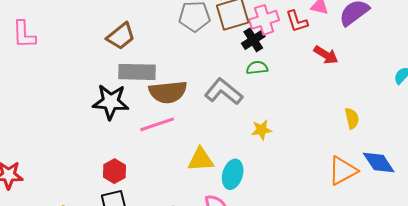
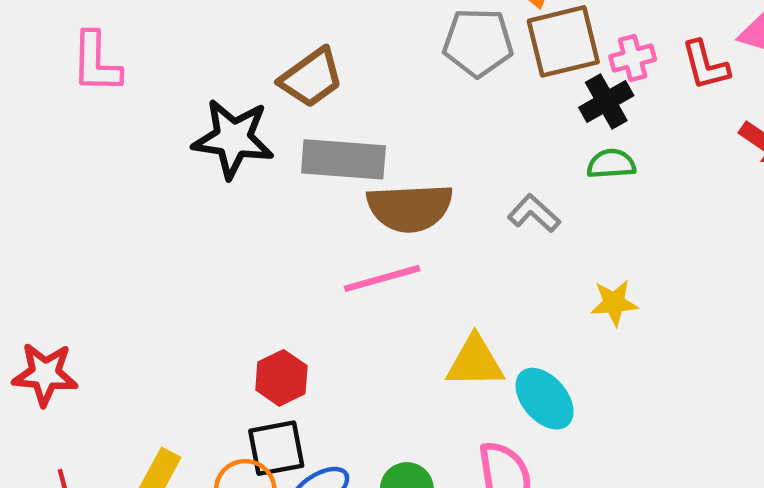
pink cross: (264, 20) -> (633, 58), size x0.7
gray L-shape: (224, 92) -> (534, 213), size x0.6
black star: (111, 102) -> (233, 139), moved
cyan ellipse: (233, 174) -> (545, 399), turned -60

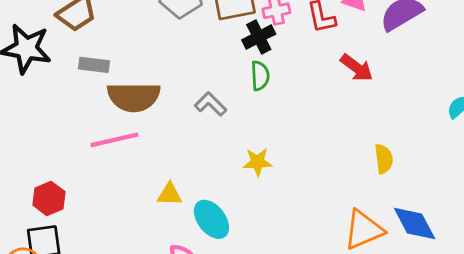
gray rectangle: (343, 159) -> (94, 65), size x0.6
green semicircle: (611, 164) -> (260, 76), turned 88
yellow triangle: (475, 362) -> (170, 194), size x0.7

